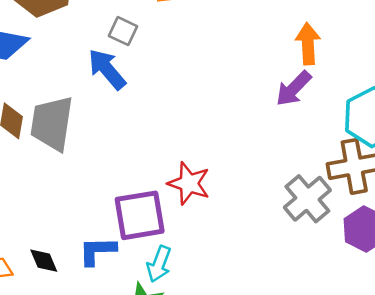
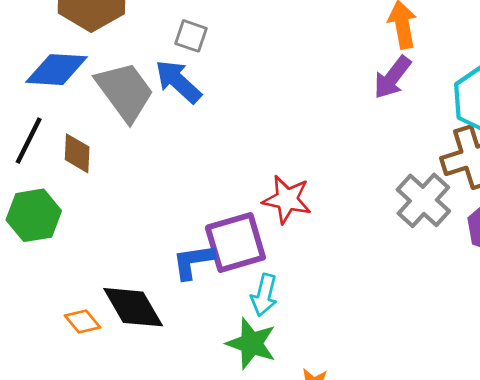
gray trapezoid: (52, 123) -> (125, 92), moved, turned 142
blue L-shape: (97, 251) -> (193, 261), moved
black diamond: (44, 261) -> (133, 307), size x1.8

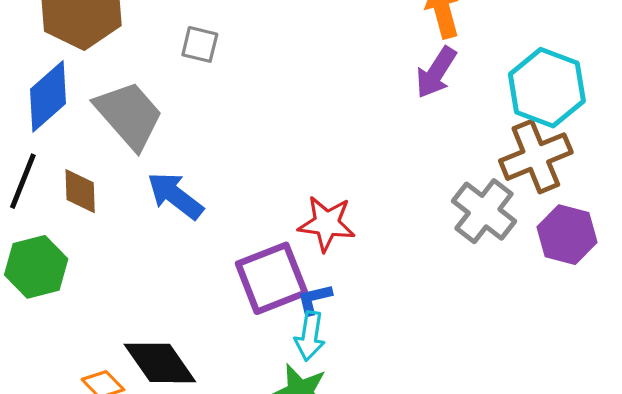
blue diamond: (56, 70) -> (48, 96), turned -40
blue arrow: (178, 82) -> (175, 196), moved
blue L-shape: (193, 261) -> (314, 299), moved, size x0.7

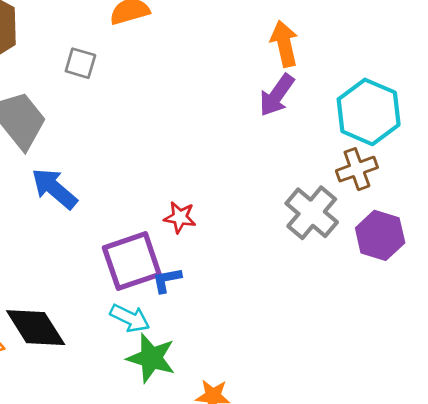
brown cross: (536, 157) -> (357, 169), size x0.7
red star: (327, 224) -> (180, 217), size x0.7
cyan arrow: (310, 336) -> (130, 318), moved, turned -75

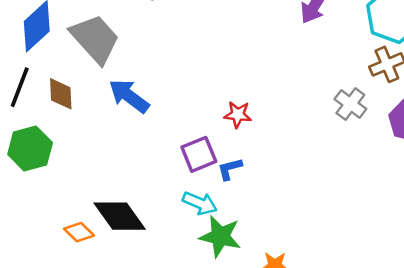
gray cross: (312, 213) -> (350, 104), size x0.7
purple square: (132, 261) -> (199, 154), size x0.7

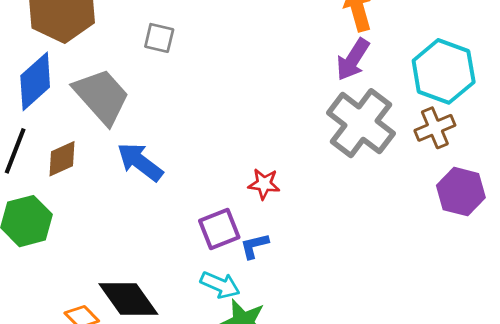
brown diamond: (61, 94) -> (62, 159), turned 68
gray cross: (350, 104) -> (361, 123), moved, size x1.8

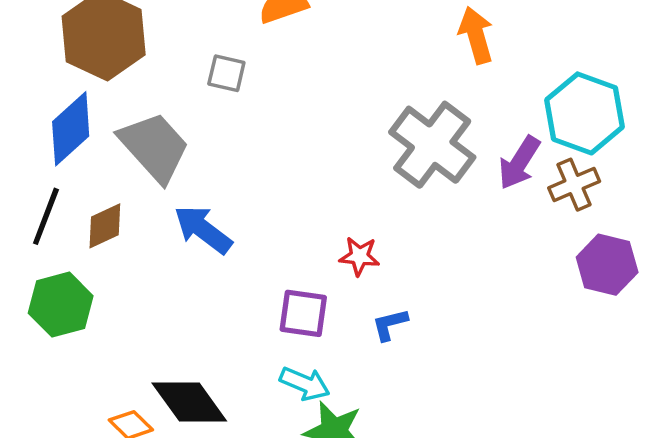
purple arrow: (353, 60) -> (519, 163), moved
gray cross: (361, 123) -> (432, 145), moved
purple square: (219, 229) -> (303, 313), turned 30
blue L-shape: (254, 246) -> (390, 324), moved

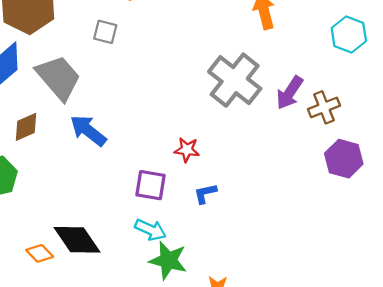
cyan hexagon: (585, 113) -> (349, 34), moved, size x0.7

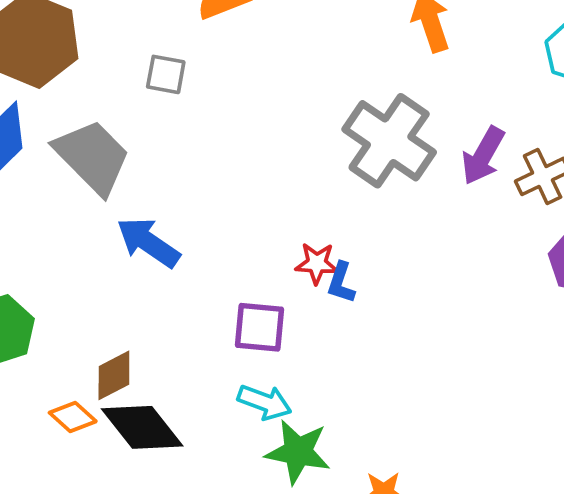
brown diamond: (26, 127) -> (114, 375), moved
blue L-shape: (205, 193) -> (341, 283), moved, turned -55
orange diamond: (40, 253) -> (73, 417), moved

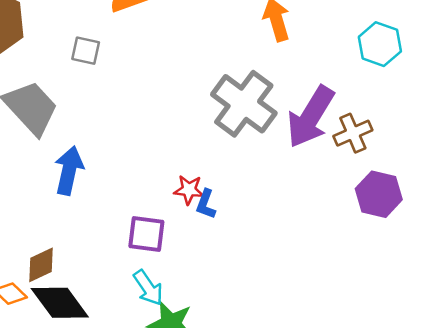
purple arrow: (483, 156) -> (311, 117), size x1.5
blue arrow: (148, 242) -> (69, 170), turned 66
cyan arrow: (265, 402) -> (148, 288), turned 33

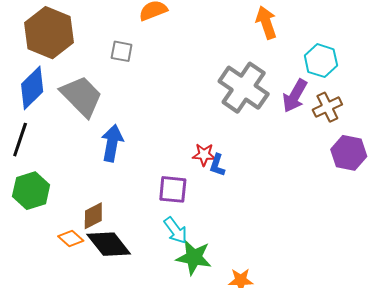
cyan hexagon: (380, 44) -> (321, 61), moved
purple arrow: (311, 117) -> (295, 96), size x0.7

